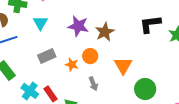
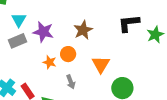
purple star: (78, 26) -> (43, 32), moved
gray rectangle: (47, 56) -> (18, 41), moved

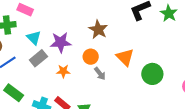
orange star: (50, 62) -> (63, 71), moved
gray arrow: (71, 82) -> (100, 74), moved

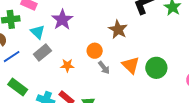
brown star: (98, 29) -> (118, 29), moved
purple star: (61, 42) -> (62, 20), moved, turned -30
orange triangle: (125, 57) -> (131, 65), moved

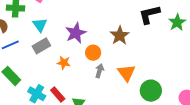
purple star: (62, 20) -> (76, 33), moved
gray arrow: (104, 68) -> (99, 71), turned -136
green circle: (156, 68) -> (151, 91), moved

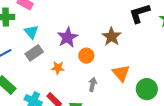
gray arrow: (99, 71) -> (93, 84), moved

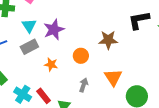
purple star: (68, 37) -> (54, 30), moved
brown star: (112, 37) -> (108, 40), turned 30

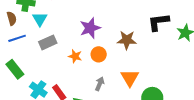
cyan triangle: (29, 26) -> (40, 19), moved
purple star: (54, 30) -> (90, 28), moved
orange star: (51, 64) -> (75, 56), moved

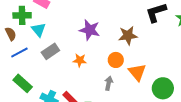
purple star: (90, 28) -> (90, 30), turned -30
orange circle: (99, 54) -> (116, 60), moved

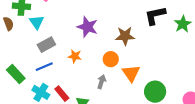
blue line: (19, 53) -> (44, 67), moved

